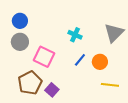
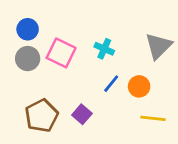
pink square: (44, 57) -> (61, 53), moved
purple square: (52, 90) -> (82, 114), moved

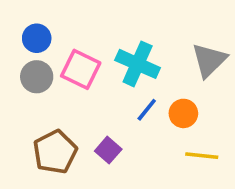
cyan cross: (104, 49) -> (138, 64), size x1.6

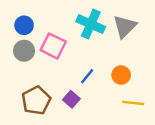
gray triangle: (209, 60) -> (125, 26), moved
cyan cross: (138, 64) -> (91, 24), moved
blue line: (147, 110) -> (87, 76), moved

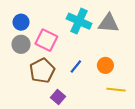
gray triangle: (125, 26) -> (109, 23), turned 50
purple square: (71, 99) -> (58, 97), moved
brown pentagon: (36, 101) -> (42, 71), moved

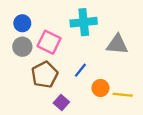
cyan cross: (79, 21) -> (84, 22), turned -30
gray triangle: (109, 23) -> (117, 44), moved
orange circle: (105, 65) -> (100, 88), moved

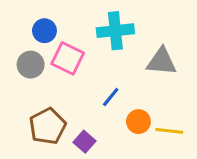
blue circle: (22, 23) -> (44, 31), moved
brown pentagon: (45, 75) -> (48, 126), moved

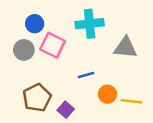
blue line: (111, 97) -> (86, 75), turned 35

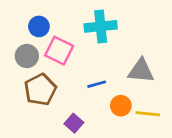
gray triangle: (125, 48) -> (141, 71), moved
brown pentagon: (37, 98) -> (40, 90), moved

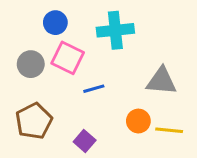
blue circle: (39, 26) -> (55, 23), moved
blue line: (97, 84) -> (94, 89), moved
brown pentagon: (40, 90) -> (34, 121), moved

